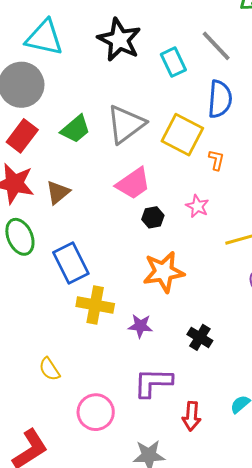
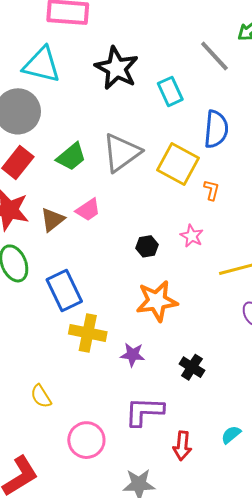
gray line: (216, 46) -> (214, 56), moved
pink trapezoid: (133, 184) -> (88, 210), moved, size x0.7

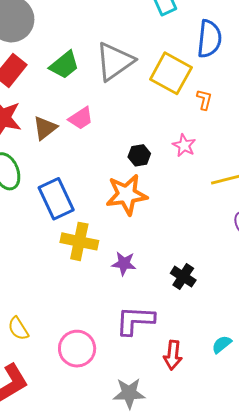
orange star: (157, 301) -> (127, 195), moved
yellow semicircle: (41, 396) -> (18, 329), moved

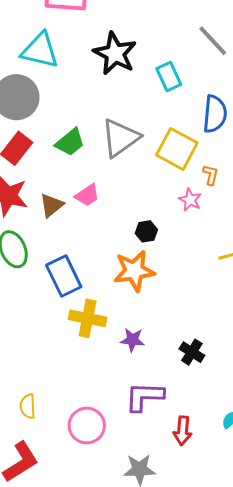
pink star: (184, 145) -> (190, 200), moved
yellow semicircle: (18, 329) -> (28, 406), turned 30

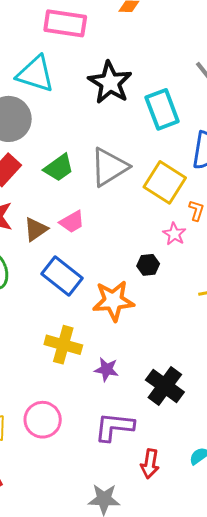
cyan rectangle: (169, 76) -> (162, 109), size x1.4
black hexagon: (146, 231) -> (148, 265), moved
blue rectangle: (64, 276) -> (62, 276), moved, turned -30
black cross: (192, 352) -> (165, 386), size x1.5
pink circle: (87, 425) -> (43, 420), moved

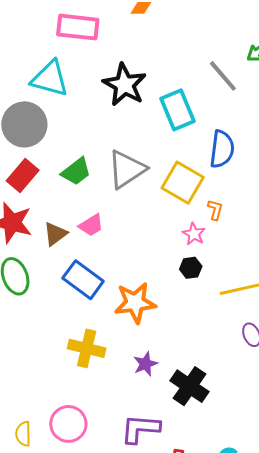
black hexagon: (148, 265) -> (191, 268), moved
purple star: (107, 369) -> (145, 364), moved, turned -30

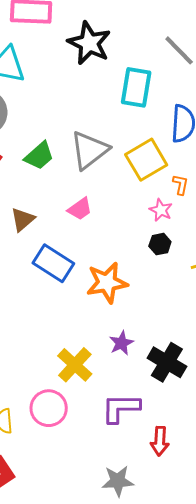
black star: (125, 85) -> (89, 43), moved
cyan rectangle: (177, 110) -> (136, 87), turned 36
yellow square: (183, 183) -> (146, 160), turned 33
pink trapezoid: (91, 225) -> (80, 209), moved
yellow cross: (87, 348) -> (75, 365), moved, turned 33

